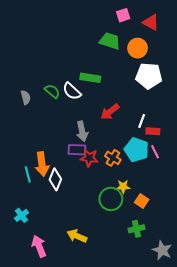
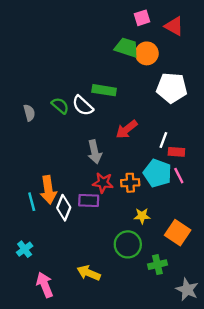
orange circle: (138, 48) -> (147, 53), moved
purple rectangle: (77, 150) -> (89, 201), moved
orange cross: (113, 158) -> (130, 183), turned -35
green circle: (111, 199) -> (128, 244), moved
orange square: (142, 201) -> (178, 233), moved, size x1.5

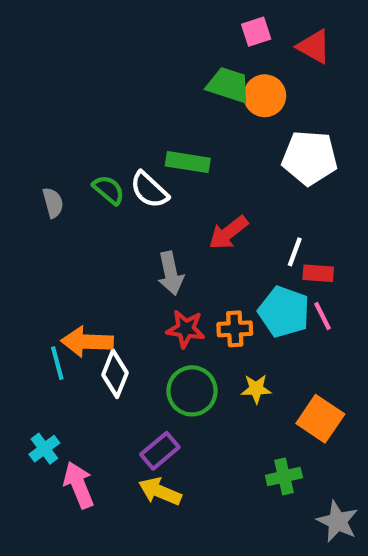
orange arrow: (48, 190) -> (87, 342), turned 100
purple rectangle: (89, 201) -> (160, 451), moved, turned -42
green circle: (128, 244) -> (192, 391), moved
pink arrow: (45, 285) -> (79, 485), moved

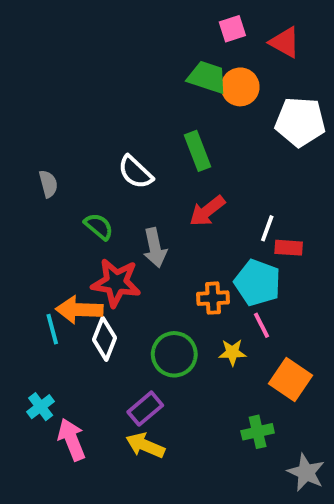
white pentagon: (310, 158) -> (300, 122), moved
green rectangle: (188, 162) -> (197, 151), moved, turned 60
green semicircle: (109, 190) -> (99, 226), moved
pink line: (322, 316) -> (261, 325), moved
red star: (186, 329) -> (116, 283), moved, size x1.4

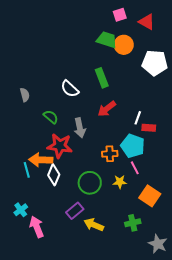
yellow arrow: (145, 445) -> (94, 225), moved

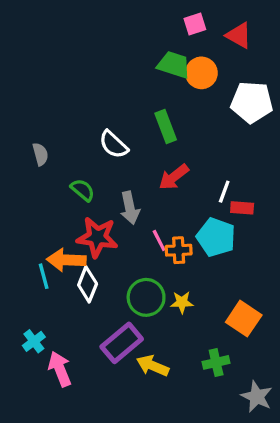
pink line: (135, 168) -> (159, 240), moved
yellow star: (120, 182) -> (182, 302), moved
purple rectangle: (75, 211) -> (122, 343), size x1.4

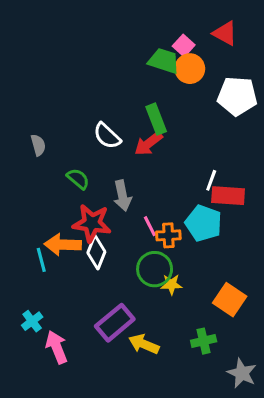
pink square: (195, 24) -> (184, 46), moved, turned -30
red arrow: (174, 177) -> (148, 144), moved
red rectangle: (242, 208) -> (228, 196), size x1.5
white diamond: (88, 284) -> (96, 252), moved
green circle: (146, 297) -> (155, 269), moved

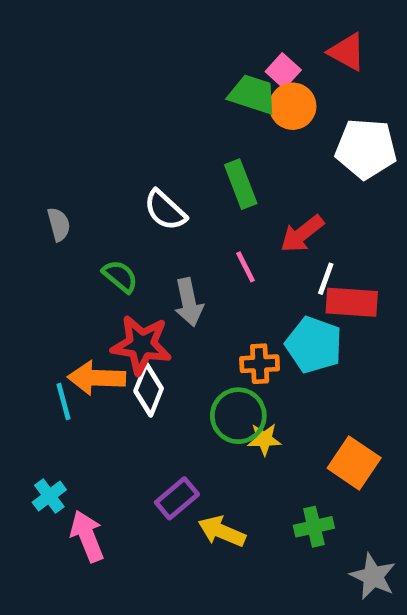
red arrow: (148, 144) -> (302, 234), moved
pink line: (150, 226) -> (245, 267), moved
purple rectangle: (115, 323) -> (177, 498), size x0.7

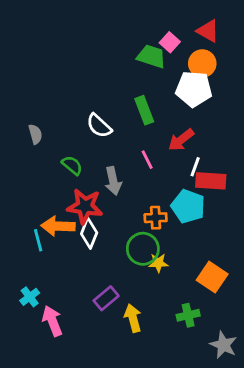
orange circle: (293, 106) -> (202, 63), moved
white pentagon: (366, 149) -> (194, 89), moved
yellow arrow: (222, 531) -> (133, 318), turned 52

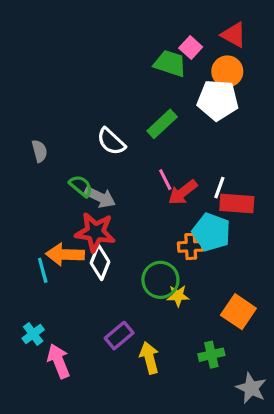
green rectangle: (144, 110) -> (162, 124), turned 68
red arrow: (181, 140) -> (183, 192), moved
gray arrow: (113, 181) -> (100, 197), moved, turned -52
orange cross: (156, 218) -> (191, 246), moved

